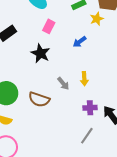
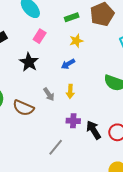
yellow star: (97, 19) -> (76, 41), moved
blue arrow: (80, 42) -> (68, 64), moved
gray line: (87, 136) -> (56, 147), moved

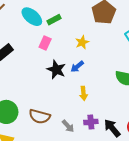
green rectangle: (72, 17) -> (54, 20), moved
black star: (29, 62) -> (56, 70), moved
gray arrow: (49, 94) -> (68, 126), moved

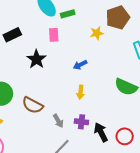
yellow star: (82, 42) -> (97, 33), moved
pink rectangle: (45, 43) -> (54, 35), turned -40
black star: (56, 70) -> (36, 59), moved

